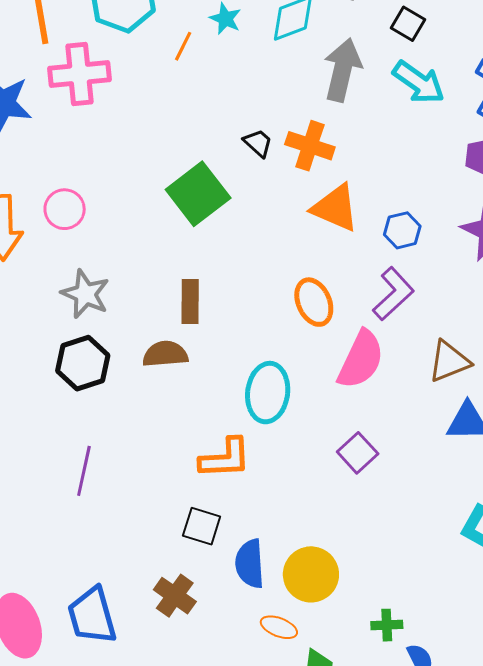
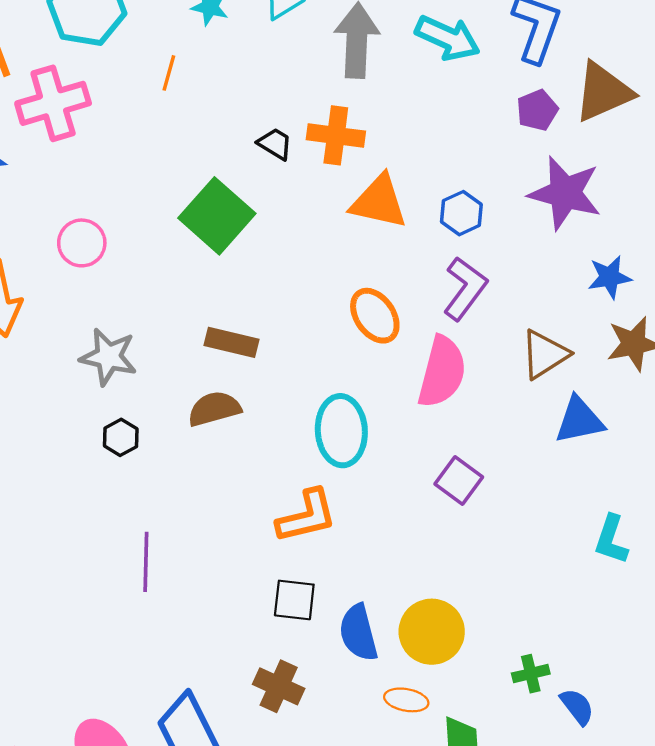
orange line: (183, 46) -> (169, 73), moved
pink circle: (65, 209) -> (82, 243), moved
brown rectangle: (190, 302) -> (232, 342), turned -66
black hexagon: (83, 363) -> (121, 437), size x0.6

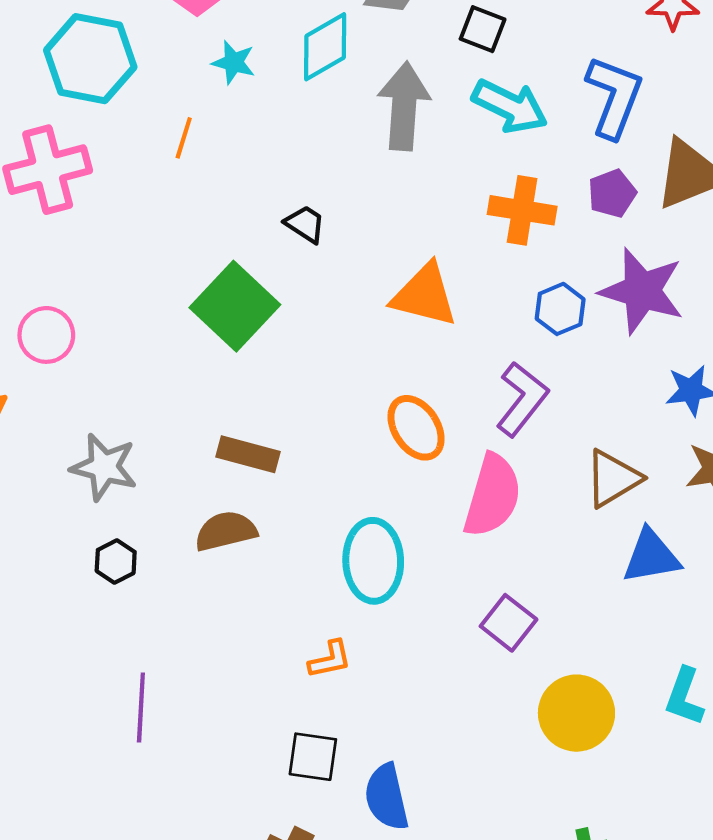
orange cross: (336, 135) -> (522, 210), moved
blue hexagon: (461, 213) -> (560, 309), moved
pink circle: (82, 243) -> (46, 335), moved
orange L-shape: (307, 516) -> (330, 659), size x0.6
yellow circle: (432, 632) -> (576, 713), moved

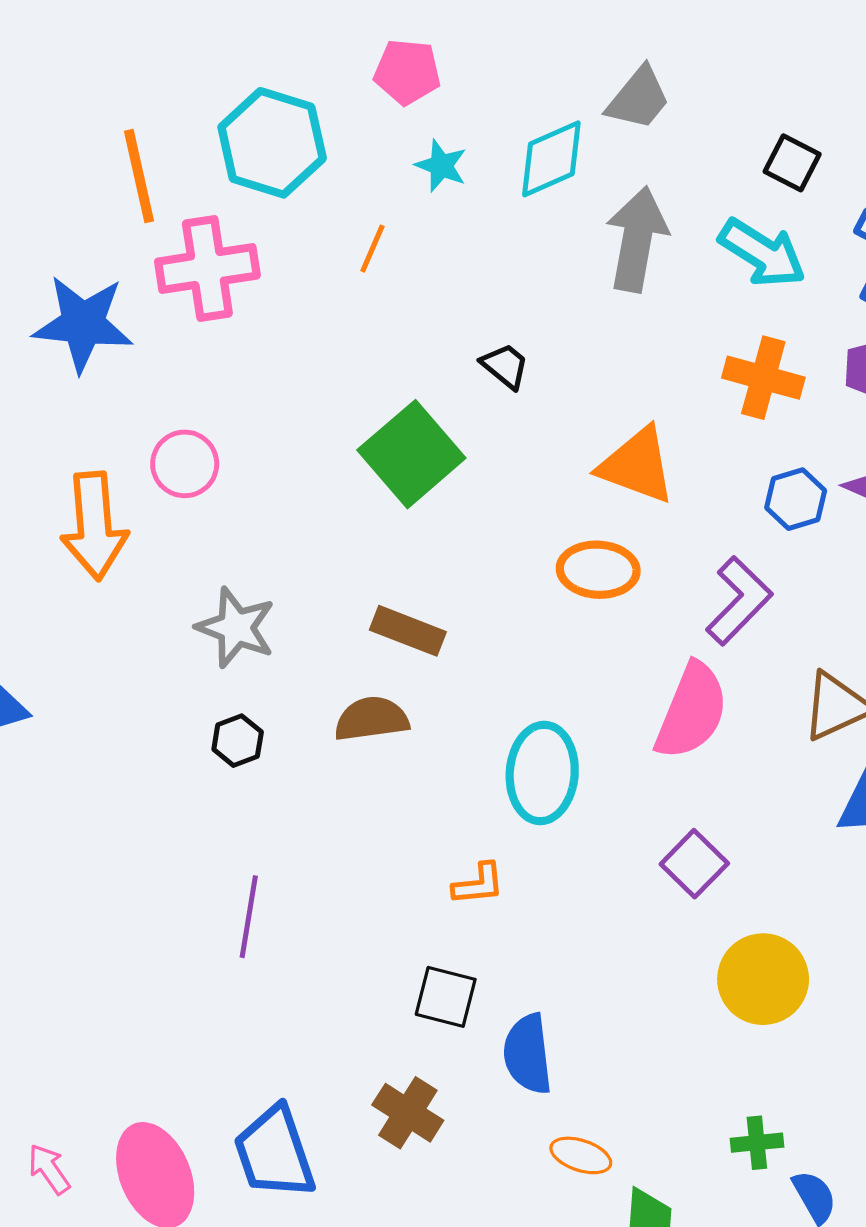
black square: (483, 29) -> (792, 163), moved
orange ellipse: (416, 428) -> (598, 570), moved, turned -60

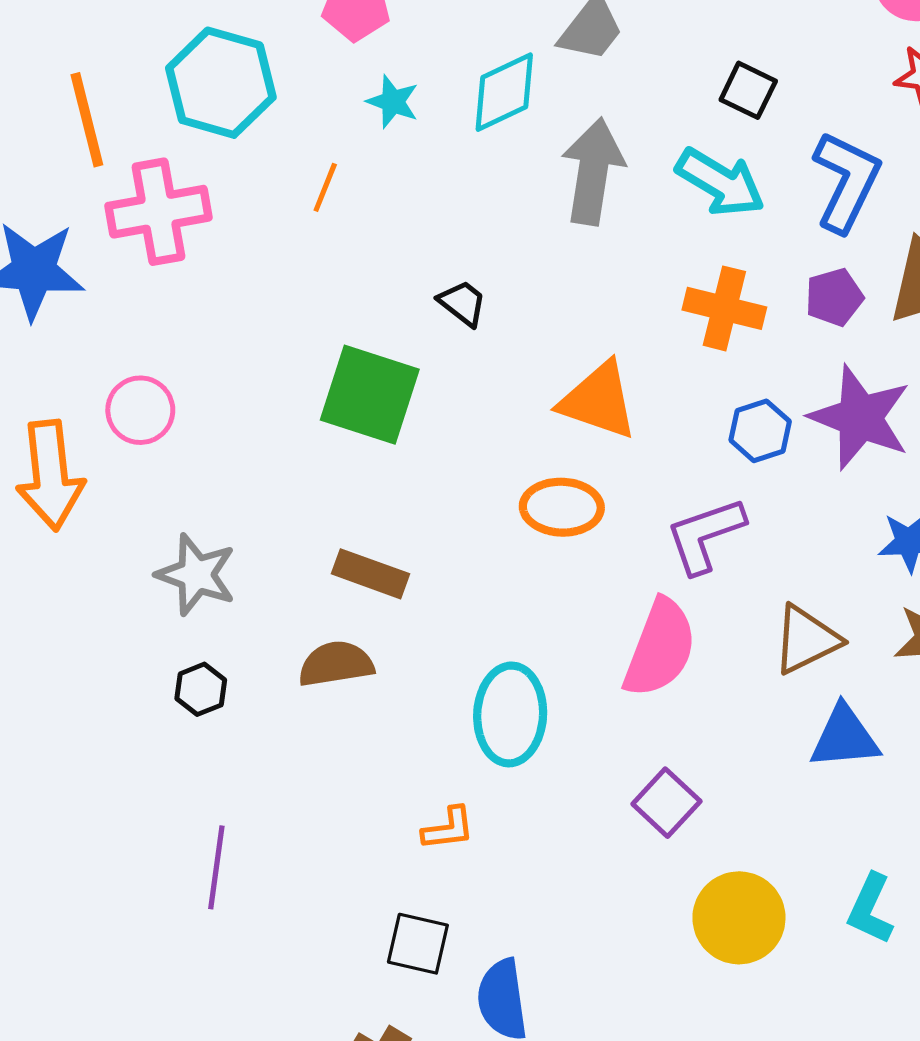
green square: (411, 454) -> (370, 395), turned -30
purple L-shape: (739, 601) -> (705, 535), turned -152

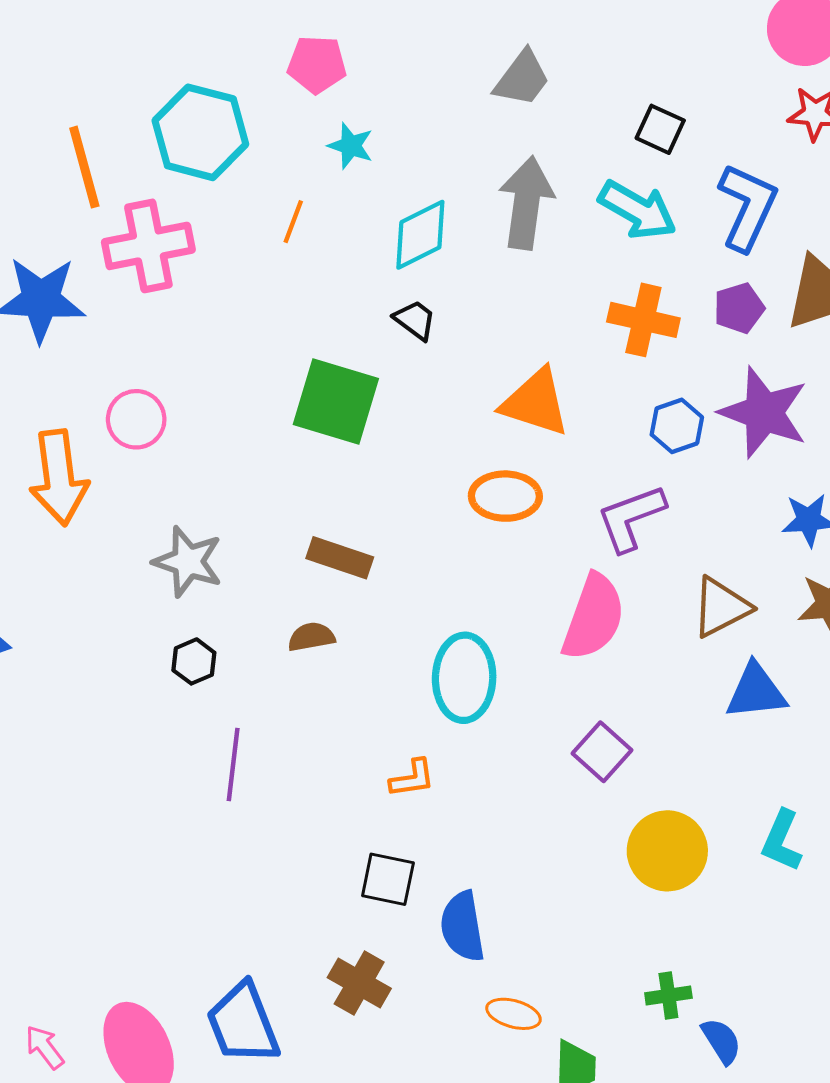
cyan diamond: (504, 92) -> (420, 235), moved
brown semicircle: (336, 664) -> (311, 637), size x0.7
purple line: (216, 867) -> (233, 765), moved

